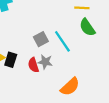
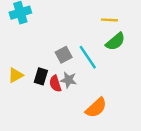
green semicircle: (87, 27) -> (115, 42), turned -96
black rectangle: (11, 60) -> (41, 76), moved

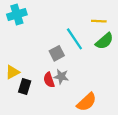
cyan line: (88, 57) -> (74, 39), moved
black rectangle: (41, 76) -> (25, 87), moved

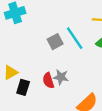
gray square: (57, 53) -> (55, 42), moved

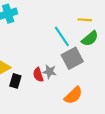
gray square: (55, 42) -> (72, 58), moved, size x1.5

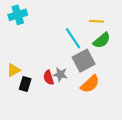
orange semicircle: (73, 95) -> (90, 84), moved

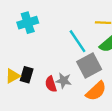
cyan cross: (18, 15) -> (28, 23), moved
black rectangle: (25, 84) -> (27, 75), moved

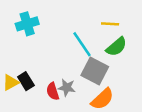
gray square: (89, 66) -> (95, 71), turned -35
black rectangle: (27, 75) -> (26, 81), turned -49

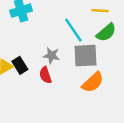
gray square: (95, 71) -> (86, 56), turned -30
gray star: (67, 88) -> (51, 56), moved

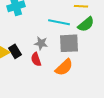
cyan line: (73, 30) -> (59, 22), turned -45
orange semicircle: (93, 82) -> (64, 67), moved

